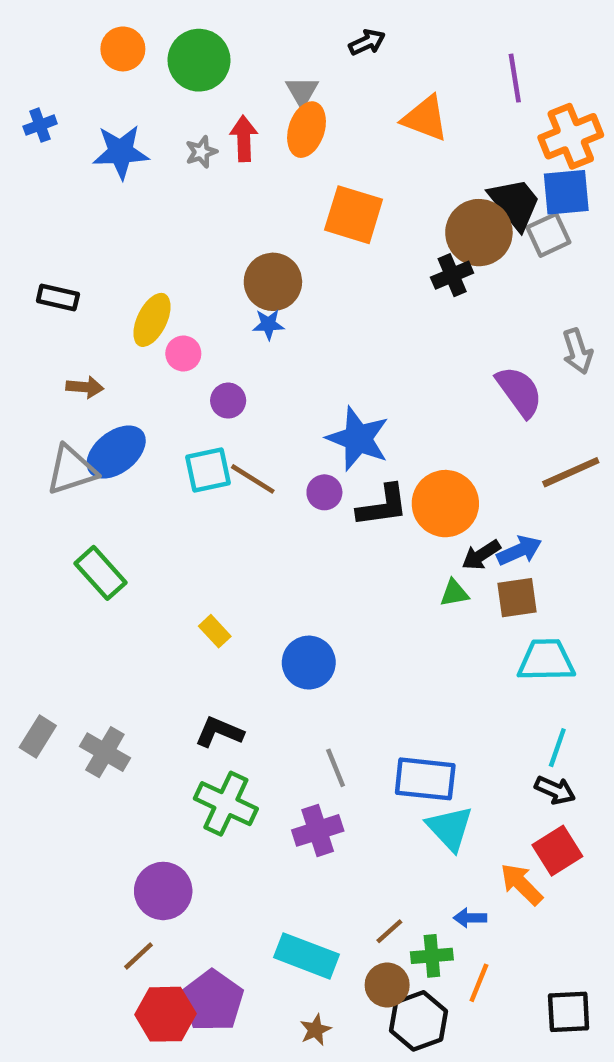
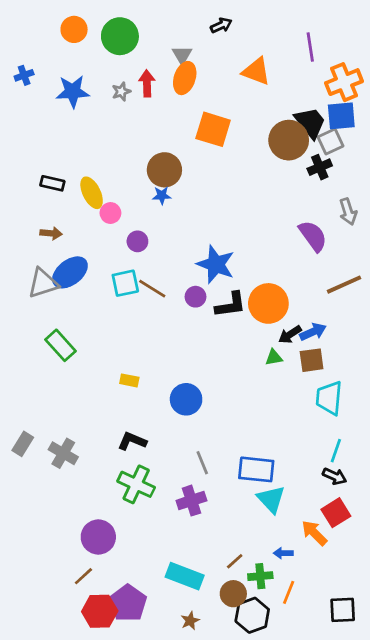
black cross: (452, 275) -> (320, 167), moved
black rectangle: (58, 298) -> (52, 183), moved
yellow ellipse: (152, 320) -> (92, 193), turned -52
yellow rectangle: (215, 631) -> (129, 380), turned -36
cyan trapezoid: (546, 660) -> (329, 398), turned -84

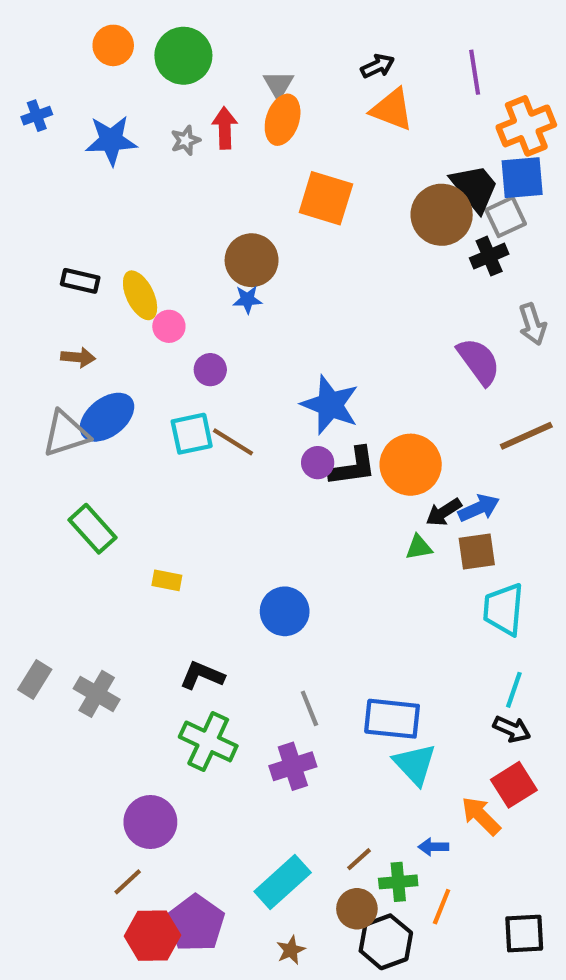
black arrow: (221, 25) -> (378, 66), moved
purple circle: (196, 297) -> (318, 463), moved
yellow rectangle: (129, 380) -> (167, 580), moved
cyan rectangle: (185, 576) -> (283, 882), turned -63

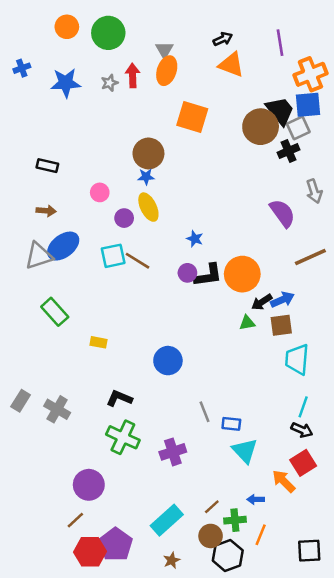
yellow ellipse: (140, 295) -> (148, 207), moved
blue star: (330, 405) -> (195, 239), size x0.5
gray line: (309, 708) -> (204, 412), moved
blue rectangle: (392, 719) -> (231, 424), size x0.6

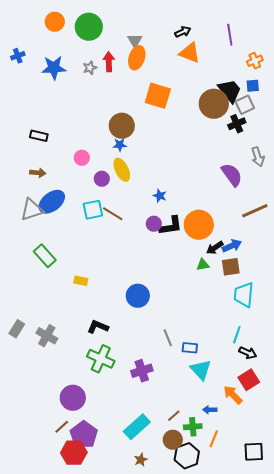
orange cross: (310, 74) -> (255, 61), size x0.6
blue square: (308, 105) -> (253, 86), size x0.6
cyan line: (303, 407) -> (237, 335), moved
purple pentagon: (116, 544) -> (84, 435), moved

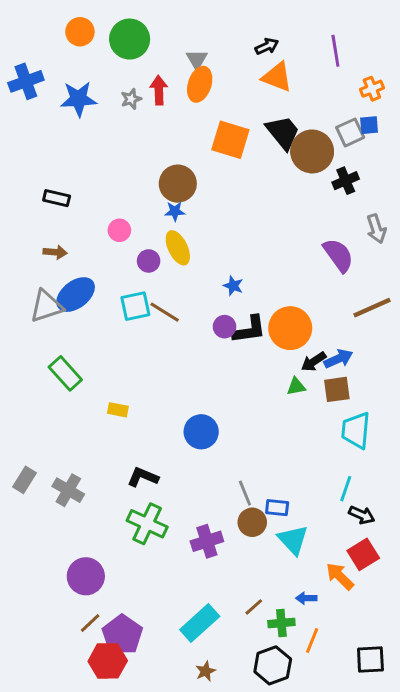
blue cross: (18, 56) -> (26, 81), size x1.6
black trapezoid: (230, 91) -> (283, 132), moved
gray square: (245, 105) -> (350, 132), moved
purple circle: (73, 398) -> (86, 576), moved
brown circle: (173, 440) -> (252, 522), moved

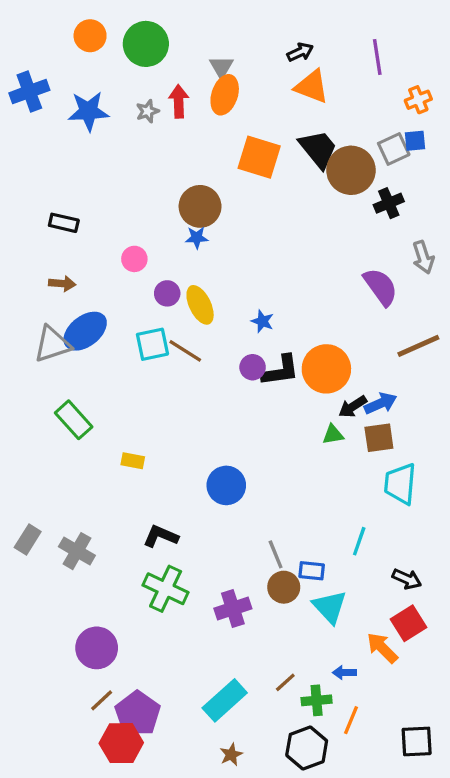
yellow ellipse: (178, 248) -> (200, 305), moved
cyan line: (346, 489) -> (359, 541), moved

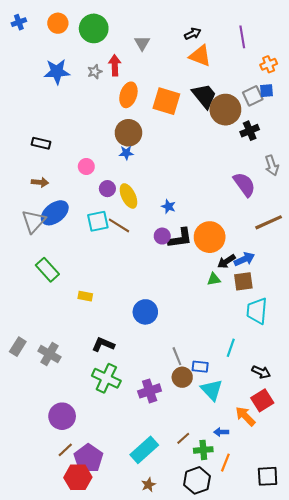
blue cross: (29, 92) -> (19, 22), moved, size x0.6
orange ellipse: (225, 95) -> (128, 95), moved
gray triangle: (52, 344) -> (34, 221), turned -30

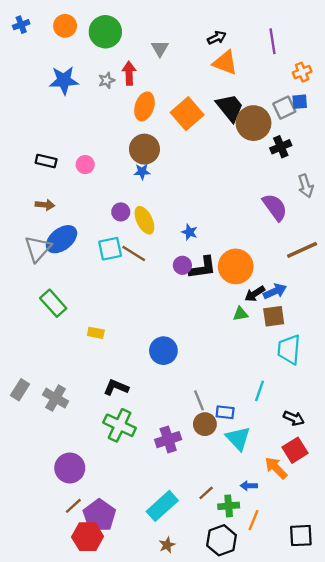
orange square: (166, 101) -> (187, 114), turned 32
pink circle: (86, 166) -> (85, 165), moved

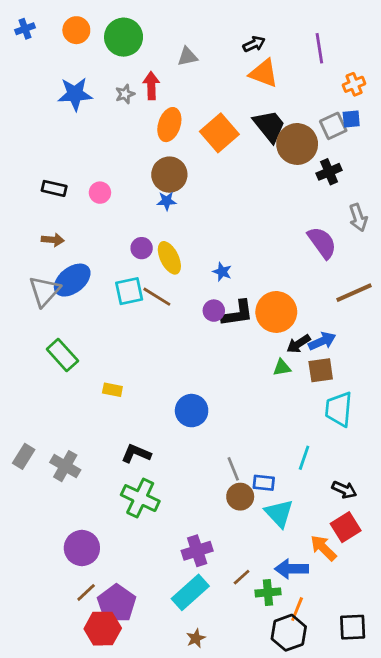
gray triangle: (160, 48) -> (187, 57), turned 48
purple cross: (168, 440) -> (197, 551), moved
blue arrow: (249, 486) -> (292, 569), size x1.6
black hexagon: (222, 540) -> (289, 633), moved

